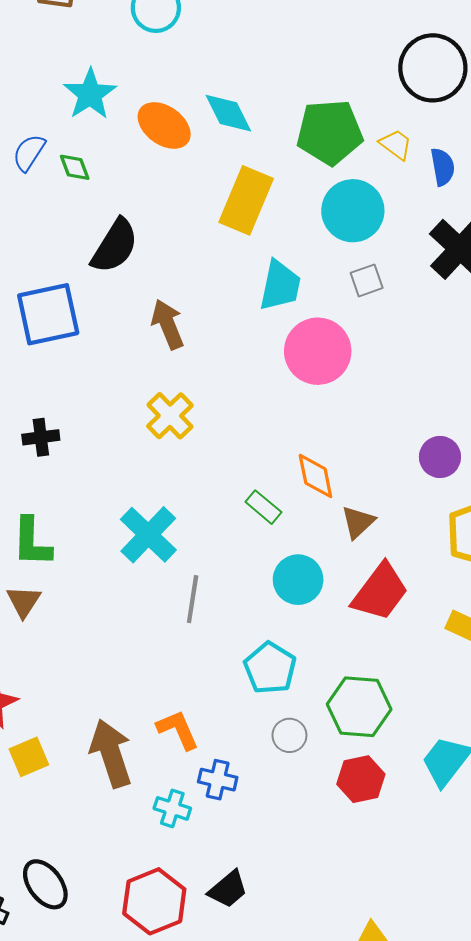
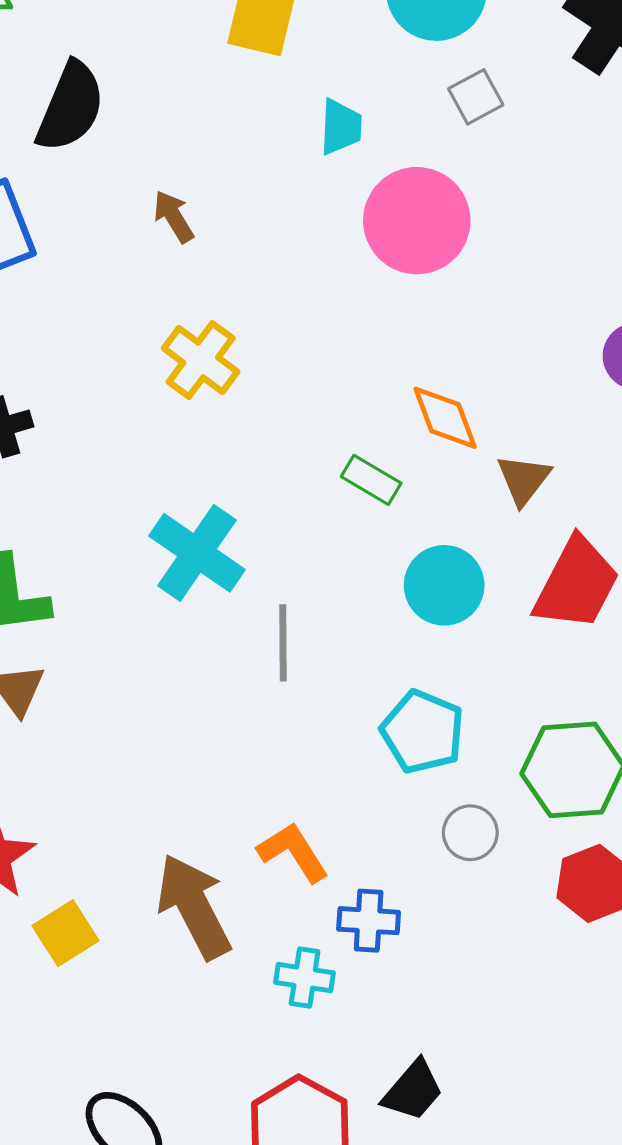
cyan trapezoid: (280, 286) -> (341, 127), size x0.7
brown arrow: (168, 324) -> (174, 217), size x0.7

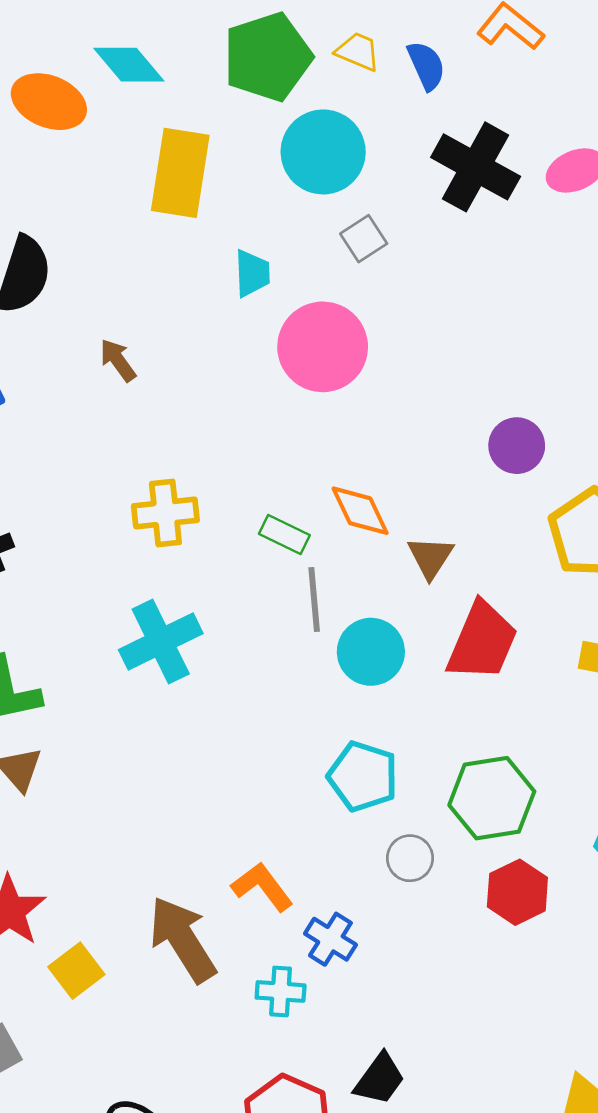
yellow cross: (201, 360) -> (165, 513), moved, turned -38
green rectangle: (371, 480) -> (284, 534), moved
cyan cross: (197, 553) -> (161, 642), turned 34
gray line: (283, 643) -> (314, 600), moved
blue cross: (369, 921) -> (330, 939), turned 33

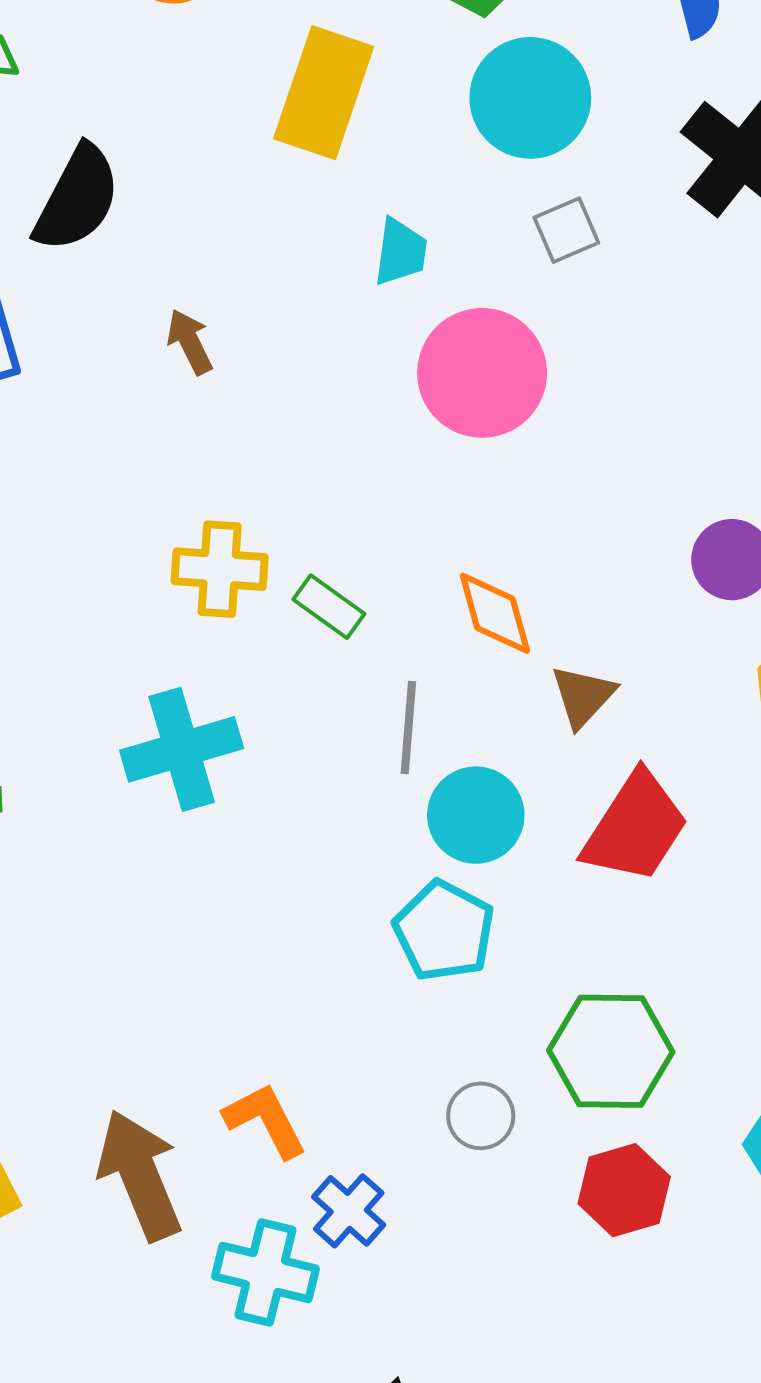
green rectangle: (284, 534) -> (329, 607), moved
cyan pentagon: (363, 776) -> (444, 931), moved
cyan cross: (281, 991) -> (266, 1273), size x1.4

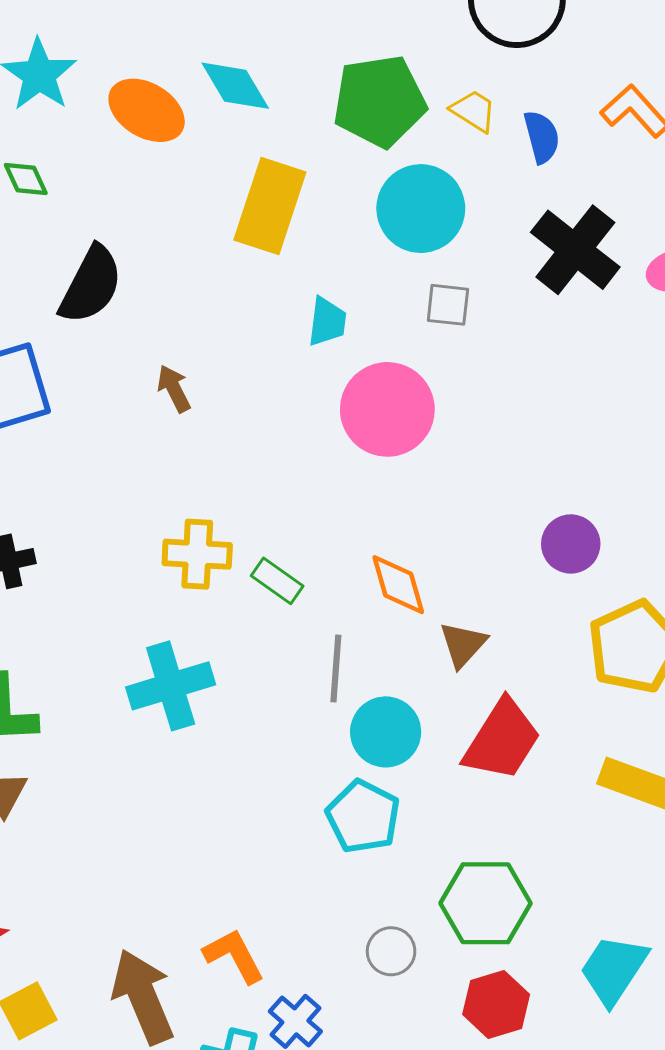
gray square: (566, 230) -> (448, 305), turned 30

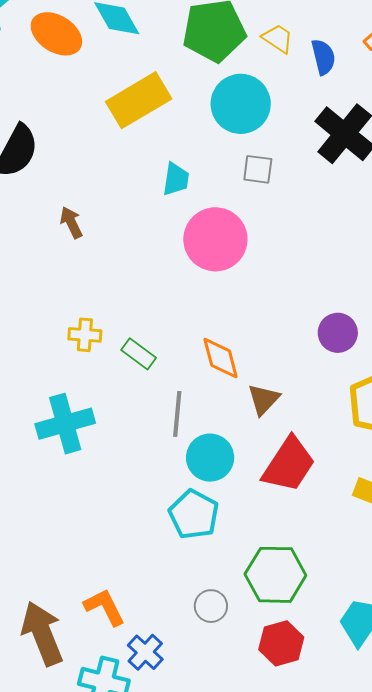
yellow rectangle: (270, 206) -> (139, 100), turned 40
yellow cross: (197, 554) -> (85, 335), size x0.7

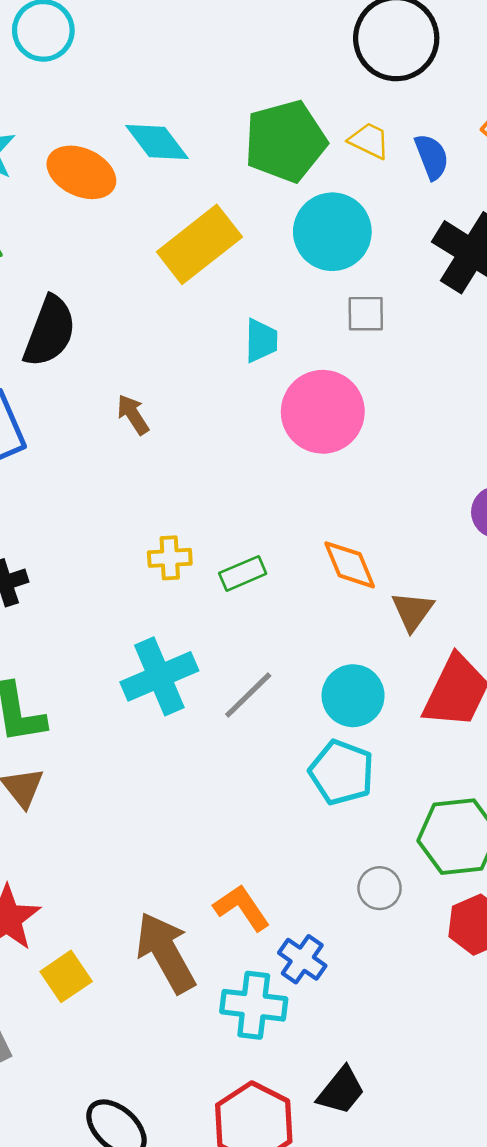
green rectangle: (139, 354) -> (243, 573), turned -52
gray line: (177, 414) -> (248, 695), moved, turned 48

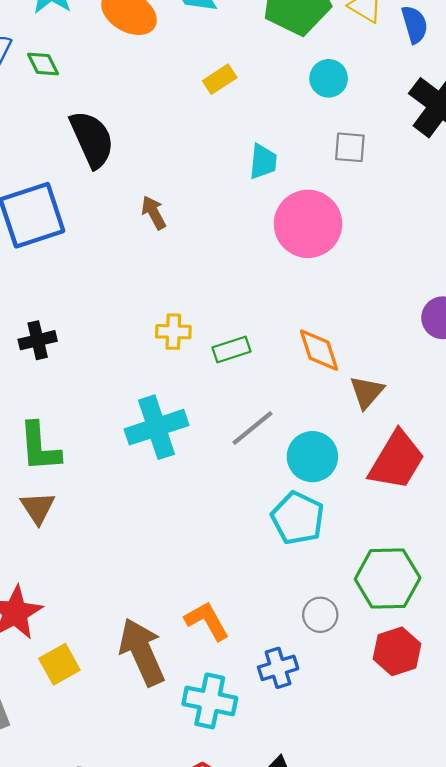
cyan circle: (332, 232) -> (329, 78), size x0.6
yellow rectangle: (199, 244) -> (220, 79), size x0.5
black semicircle: (50, 331) -> (92, 139), turned -50
gray line: (248, 695) -> (253, 428), moved
blue cross: (302, 959) -> (278, 668), moved, turned 33

